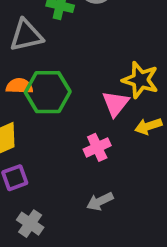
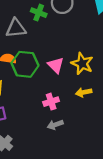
pink triangle: (115, 104) -> (56, 65), moved, turned -30
gray arrow: (100, 201) -> (55, 125), moved

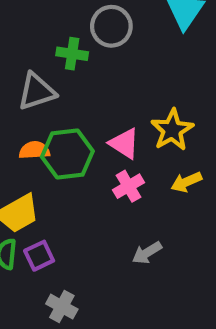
yellow star: (82, 64) -> (172, 130), turned 30
pink cross: (51, 102) -> (128, 186), moved

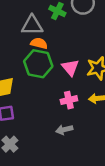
orange semicircle: (34, 150) -> (39, 43), moved
pink cross: (128, 186) -> (69, 100), moved

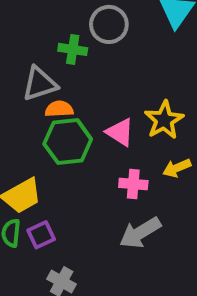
pink cross: (69, 100) -> (133, 184), turned 35
gray arrow: (64, 130) -> (140, 233), size x1.5

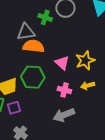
orange semicircle: (59, 109) -> (34, 46), size x1.5
green hexagon: (68, 142) -> (33, 77), moved

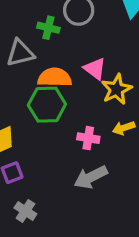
orange semicircle: (34, 46) -> (55, 77), moved
pink triangle: (62, 63) -> (95, 69), moved
green hexagon: (33, 77) -> (47, 105), moved

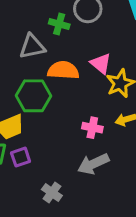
green hexagon: (47, 105) -> (33, 96), moved
gray cross: (25, 211) -> (52, 193), moved

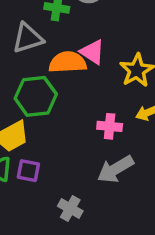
pink triangle: (101, 64) -> (92, 52), moved
purple square: (21, 157) -> (28, 171), turned 36

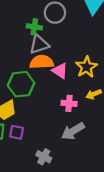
gray triangle: (28, 38) -> (39, 44), moved
pink triangle: (92, 52) -> (60, 71), moved

